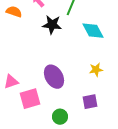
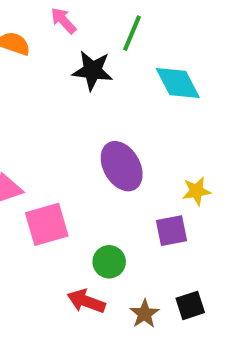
yellow star: (96, 70) -> (196, 191), moved
purple ellipse: (54, 77) -> (122, 166), moved

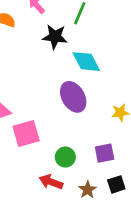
cyan diamond: (178, 83) -> (86, 62), moved
purple square: (172, 231) -> (105, 153), moved

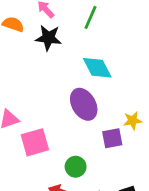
black star: (55, 37) -> (48, 38), moved
purple square: (105, 153) -> (112, 138), moved

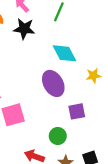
yellow star: (133, 121) -> (94, 76), moved
green circle: (76, 167) -> (58, 136), moved

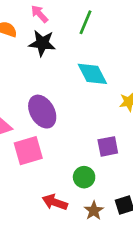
purple ellipse: (53, 83) -> (42, 112), moved

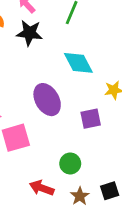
purple ellipse: (42, 112) -> (47, 100), moved
purple square: (108, 146) -> (91, 119), moved

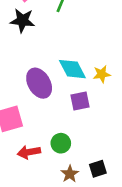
cyan diamond: (78, 63) -> (72, 69), moved
red arrow: (42, 188) -> (29, 152), moved, turned -30

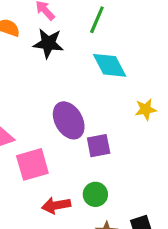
cyan diamond: (72, 69) -> (110, 65), moved
purple square: (80, 101) -> (99, 146), moved

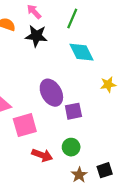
red arrow: (56, 205) -> (42, 155), turned -150

